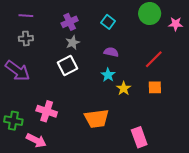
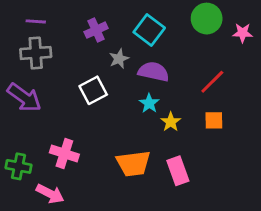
cyan square: (108, 22) -> (149, 30), size x1.5
gray cross: (26, 38) -> (36, 53), size x1.5
gray star: (73, 43) -> (119, 59), moved
purple semicircle: (111, 52) -> (153, 72), size x1.5
pink rectangle: (139, 137) -> (178, 171), moved

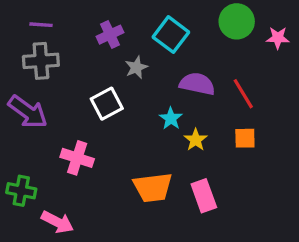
purple semicircle: (153, 72) -> (197, 84), moved
red line: (212, 82) -> (243, 94), turned -76
pink cross: (64, 154) -> (77, 158), moved

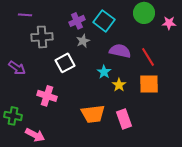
purple cross: (110, 35) -> (77, 21), moved
gray cross: (41, 61) -> (42, 37), moved
purple arrow: (28, 112) -> (17, 68), size x0.7
orange square: (245, 138) -> (149, 84), size x1.5

